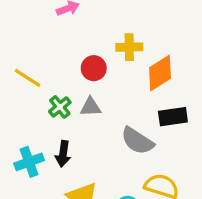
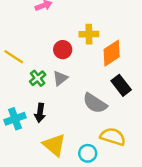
gray triangle: (90, 107) -> (60, 78), turned -35
black rectangle: (173, 117) -> (121, 85), turned 60

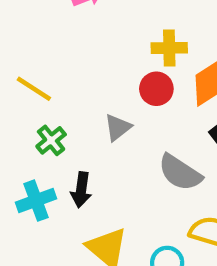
red circle: (63, 50) -> (156, 89), moved
green cross: (38, 78) -> (51, 140), moved

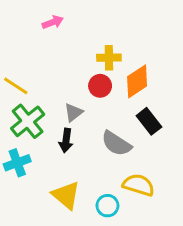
green cross: (51, 140) -> (28, 121), size x1.6
black arrow: (81, 190) -> (66, 141), moved

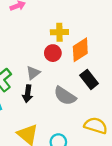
yellow semicircle: (139, 185) -> (96, 126), moved

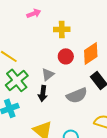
yellow cross: (59, 32) -> (62, 29), moved
gray semicircle: (65, 96) -> (77, 95), turned -55

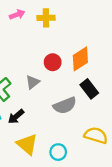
yellow cross: (62, 29) -> (46, 18), moved
black arrow: (43, 93) -> (16, 117), moved, turned 42

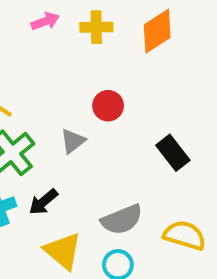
orange diamond: (80, 59) -> (157, 31), moved
gray semicircle: (65, 105) -> (122, 220), moved

